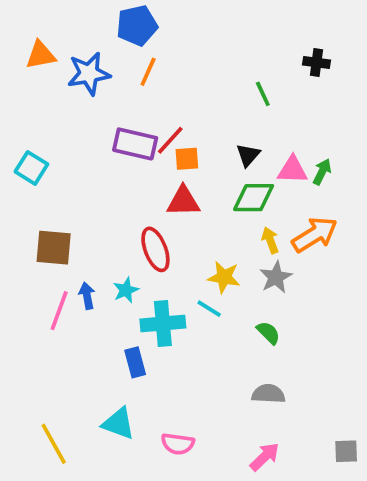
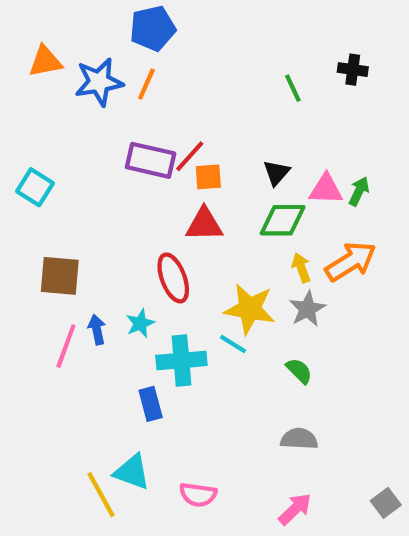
orange line: (148, 72) -> (146, 84), moved
green line: (263, 94) -> (293, 88), moved
yellow star: (224, 277) -> (250, 309), size x1.4
yellow line: (54, 444) -> (101, 495), moved
gray square: (346, 451) -> (386, 503), turned -35

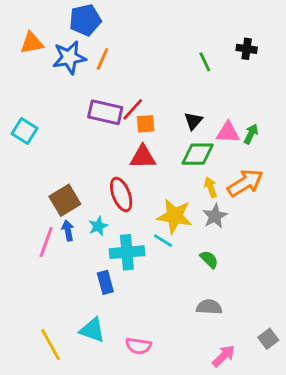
blue pentagon: (153, 28) -> (85, 20), moved
brown square: (60, 276) -> (65, 200), moved, turned -36
yellow line: (101, 495) -> (50, 344), moved
gray square: (386, 503) -> (268, 339), moved
pink arrow: (295, 509) -> (224, 356), moved

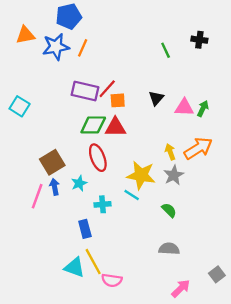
green diamond: (198, 154) -> (93, 125), moved
cyan cross: (127, 252) -> (102, 204), size x0.6
yellow line: (50, 344) -> (93, 262), moved

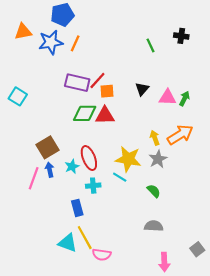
red ellipse: (98, 158) -> (89, 158), moved
pink arrow: (181, 288) -> (164, 262), turned 132

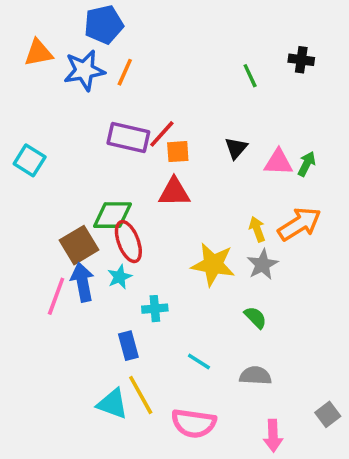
green diamond: (85, 113) -> (112, 215), moved
red ellipse: (89, 158) -> (128, 242), moved
blue arrow: (50, 170) -> (82, 282), size x1.5
cyan line: (120, 177) -> (199, 362), moved
pink semicircle: (102, 255) -> (194, 423), moved, size x1.4

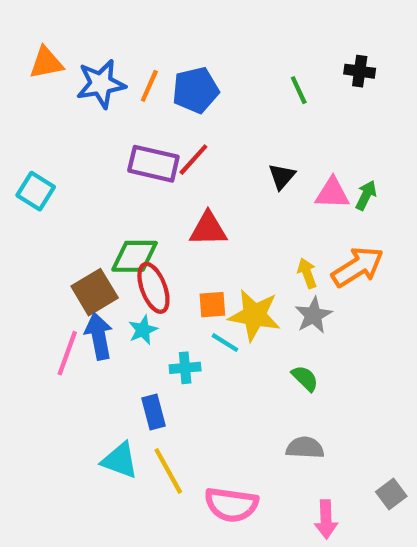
blue pentagon: (104, 25) -> (196, 90), moved
orange square: (178, 152) -> (212, 305), moved
cyan line: (199, 362) -> (225, 343), moved
cyan triangle: (112, 404) -> (120, 460), moved

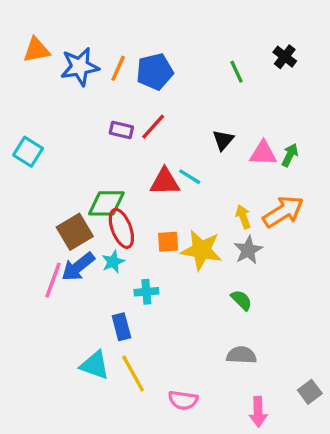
black cross: (360, 71) -> (285, 57), turned 30
purple rectangle: (153, 164) -> (121, 130), size x0.6
blue arrow: (99, 336) -> (78, 267), turned -117
cyan line: (225, 343) -> (190, 177), moved
pink semicircle: (231, 505) -> (183, 400), size x0.7

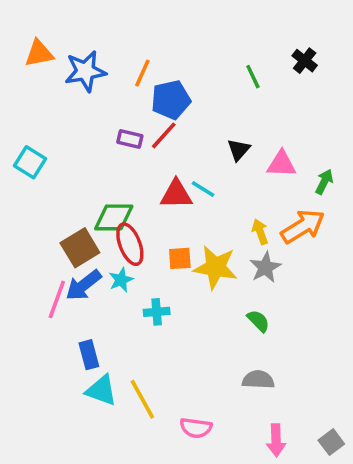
orange line: (118, 68) -> (142, 73), moved
blue pentagon: (155, 72) -> (171, 100), moved
green arrow: (290, 155) -> (324, 182), moved
blue rectangle: (121, 327) -> (89, 355), moved
gray square: (310, 392) -> (331, 442), moved

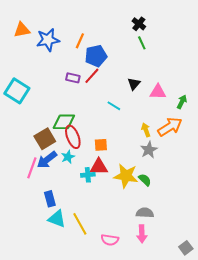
black cross: (305, 61) -> (139, 24), moved
cyan square: (30, 162) -> (17, 91), size x1.4
red triangle: (176, 194) -> (99, 167), moved
yellow star: (215, 267) -> (126, 176), moved
pink arrow: (276, 440) -> (142, 234), moved

